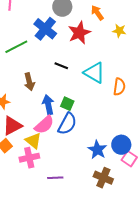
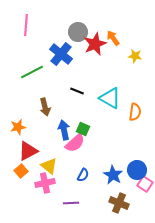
red star: (79, 33) -> (95, 44), moved
blue semicircle: (67, 124) -> (83, 175), moved, size x0.6
pink semicircle: (44, 125) -> (75, 143), moved

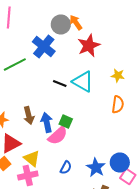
orange arrow: (113, 38) -> (76, 22), moved
red star: (95, 44) -> (89, 46), moved
yellow star: (135, 56) -> (118, 76), moved
cyan triangle: (110, 98) -> (83, 82), moved
brown arrow: (45, 107) -> (29, 116), moved

